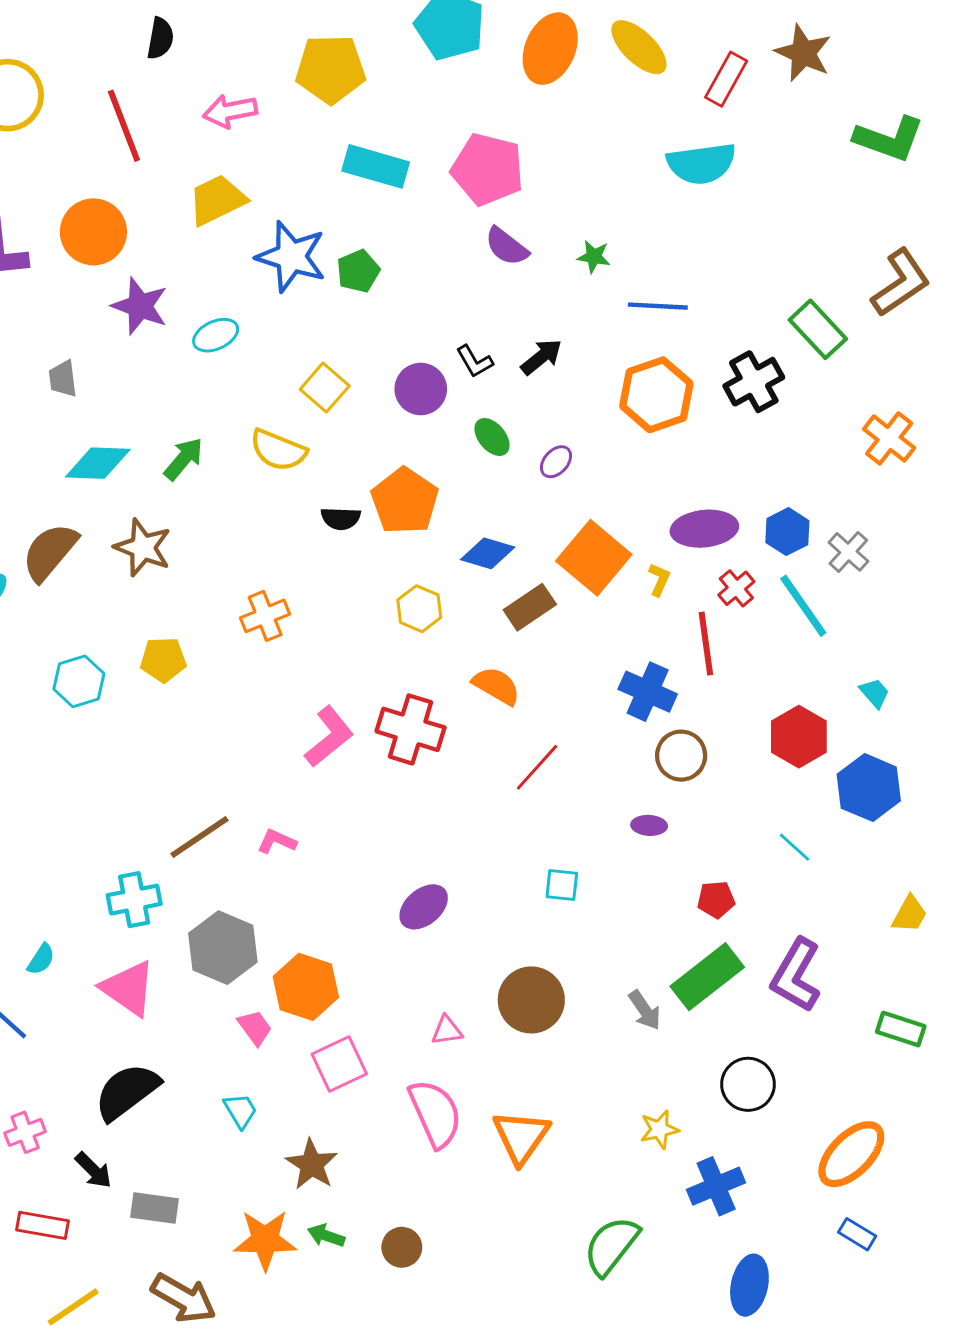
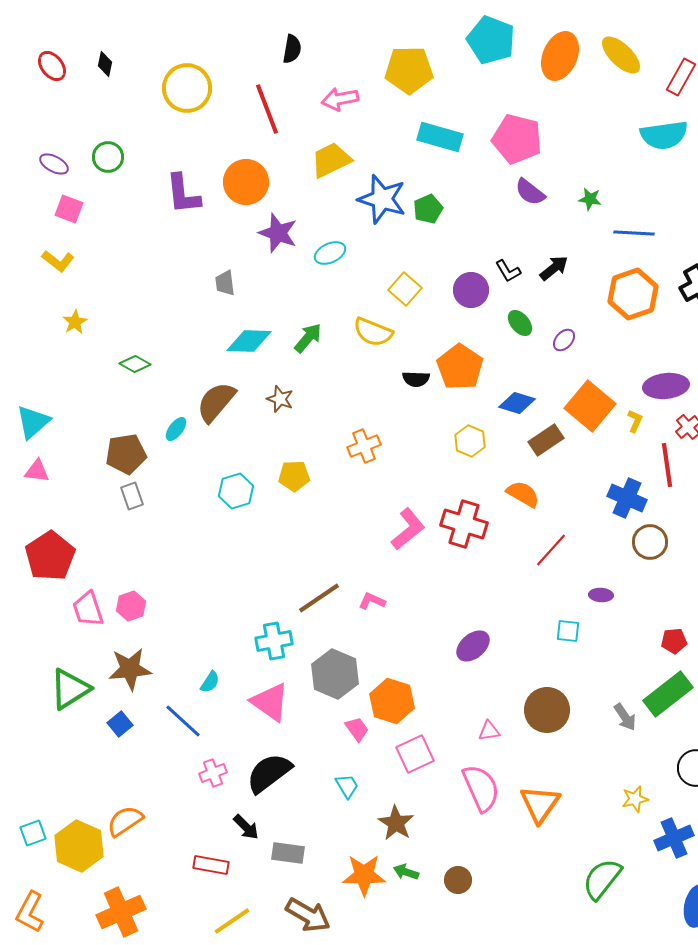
brown star: (143, 548) -> (280, 399), size x0.7
purple ellipse: (649, 825) -> (601, 595), moved
pink cross: (25, 1132) -> (213, 773), moved

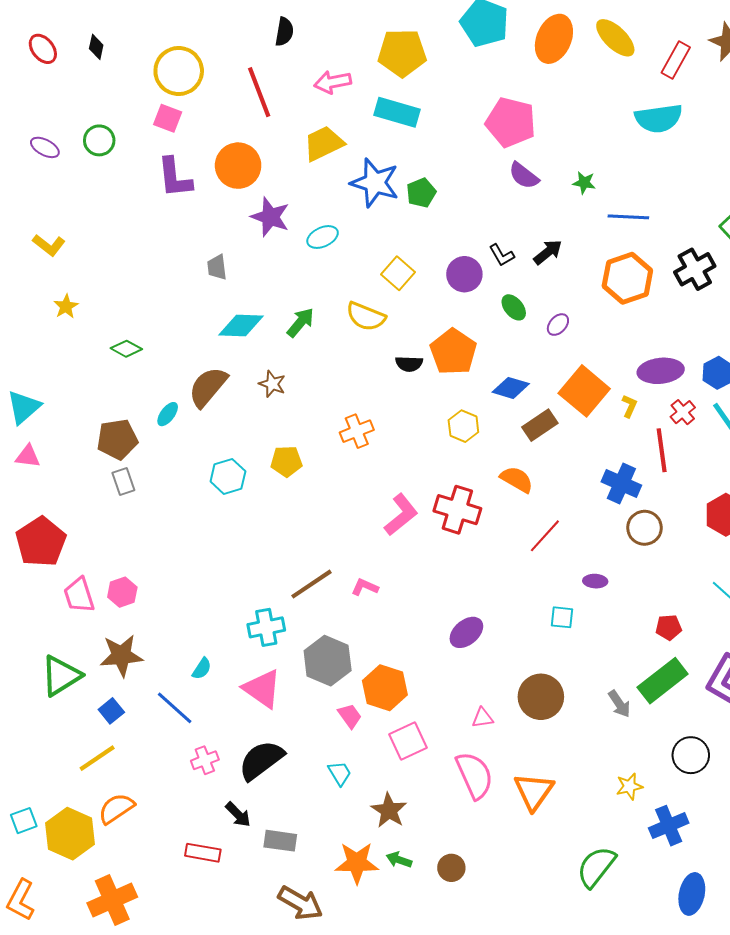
cyan rectangle: (440, 137) -> (397, 112), moved
pink square: (69, 209) -> (168, 118), moved
yellow line: (232, 921) -> (97, 758), moved

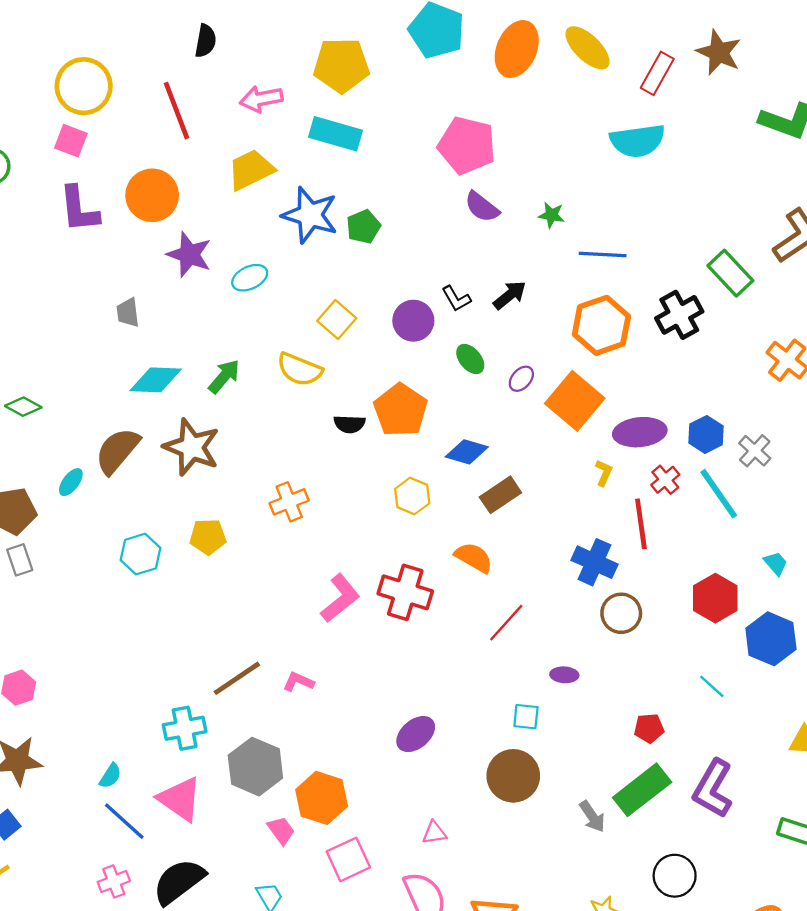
brown star: (272, 384) -> (192, 447), size x1.8
orange square: (584, 391) -> (575, 401), moved
brown circle: (541, 697) -> (513, 776), moved
blue line: (175, 708) -> (124, 821), moved

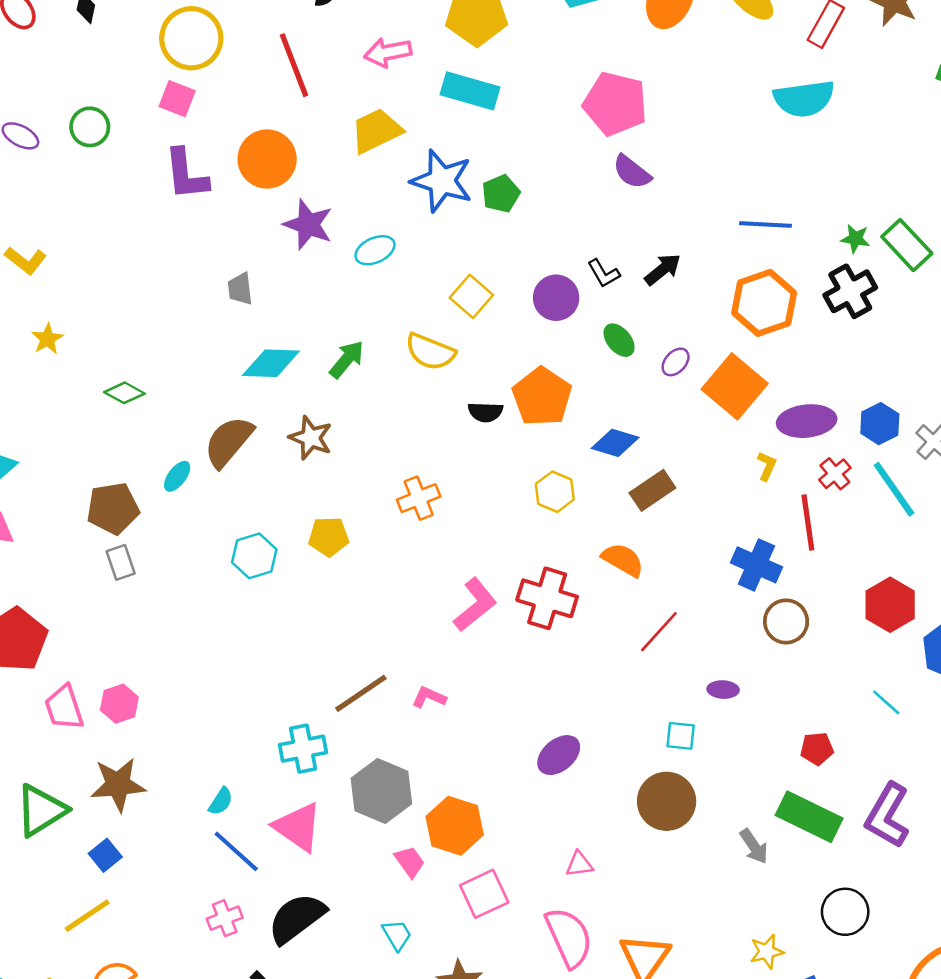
green star: (552, 215) -> (855, 239), moved
brown star: (192, 447) -> (311, 438), size x0.7
green rectangle: (642, 790) -> (809, 817), turned 64

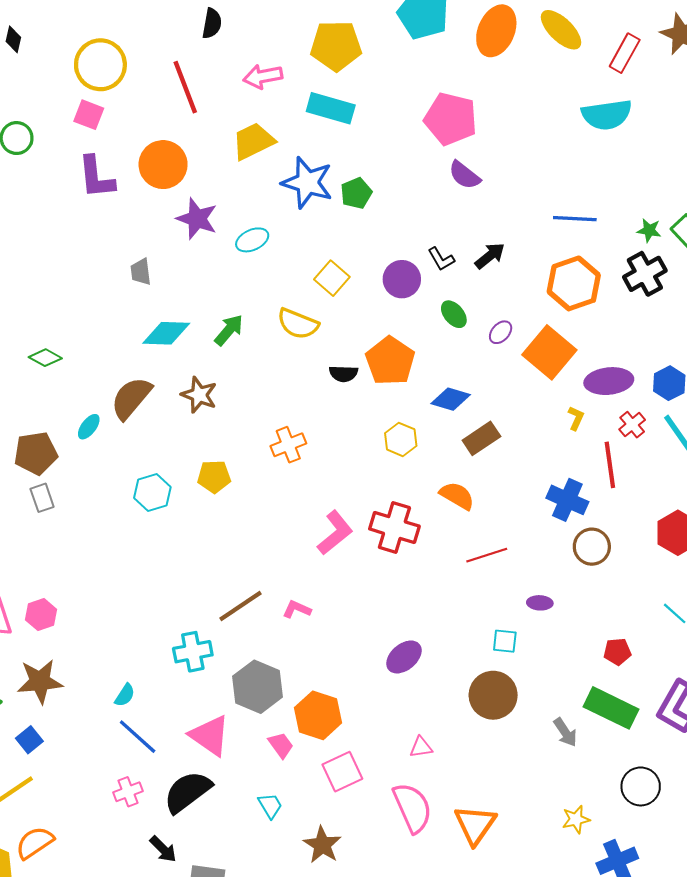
red line: (659, 632) -> (487, 555), turned 30
pink triangle: (298, 827) -> (210, 736), moved

